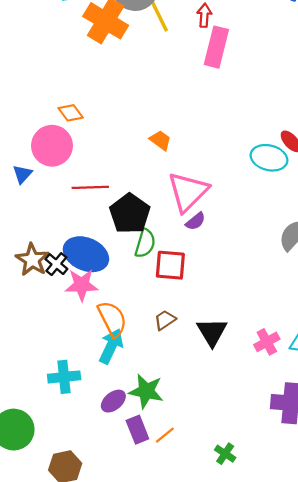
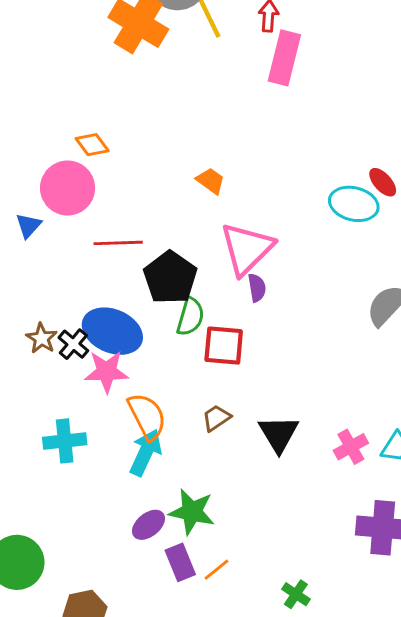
purple semicircle: (196, 221) -> (257, 288), turned -60
brown star: (32, 260) -> (42, 338), size x0.7
cyan cross: (64, 377) -> (65, 441), moved

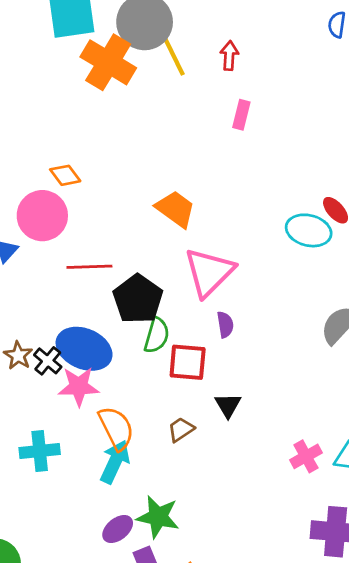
pink rectangle: (284, 58) -> (241, 115), moved, size x0.6
orange trapezoid: (211, 181) -> (175, 209), size x1.5
purple semicircle: (257, 288) -> (225, 325), moved
black triangle: (279, 434) -> (228, 405), moved, size x0.7

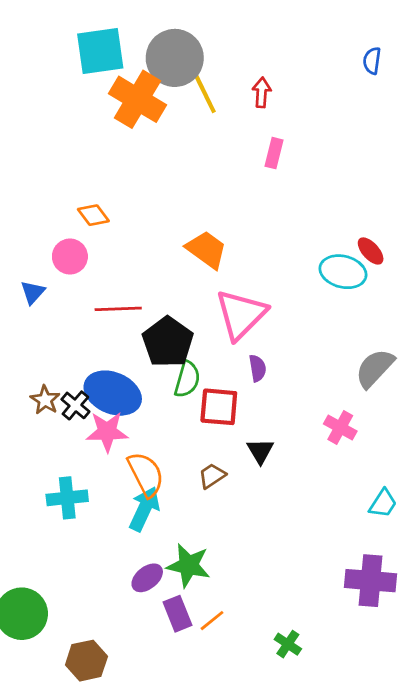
pink circle: (42, 216) -> (70, 257), size x0.7
pink cross: (306, 456) -> (340, 428), moved, turned -32

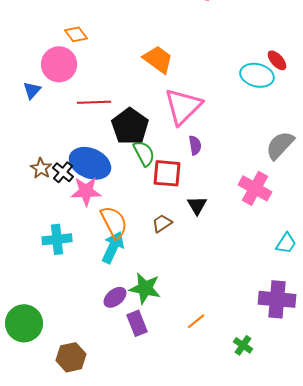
pink circle: (70, 257) -> (59, 64), size x1.4
green semicircle: (187, 379) -> (144, 153), turned -44
pink cross: (340, 428) -> (255, 188), size x1.4
orange line: (212, 621) -> (196, 321), moved
green cross: (288, 644) -> (243, 345), moved

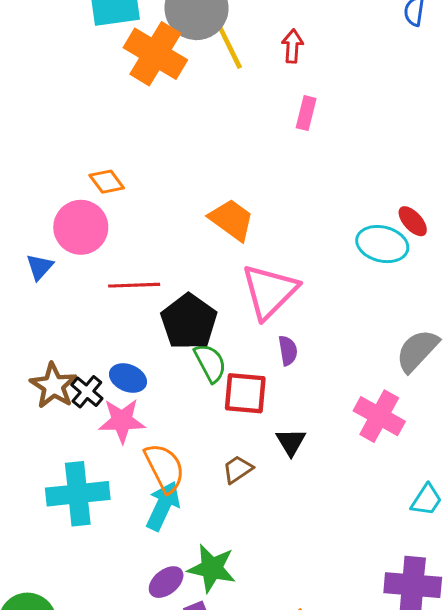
blue ellipse: (90, 163) -> (128, 378), size x0.6
brown star: (41, 168) -> (53, 386), size x1.4
cyan cross: (57, 239) -> (78, 494), size x1.4

